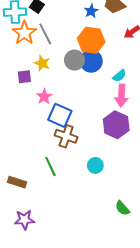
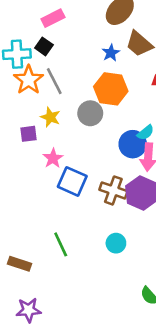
blue circle: (91, 61) -> (133, 144), moved
brown cross: (66, 136) -> (113, 190), moved

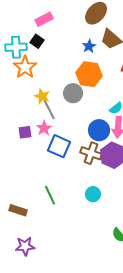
gray line: (54, 81) -> (49, 109), moved
purple square: (29, 134) -> (25, 132), moved
blue circle: (133, 144) -> (99, 130), moved

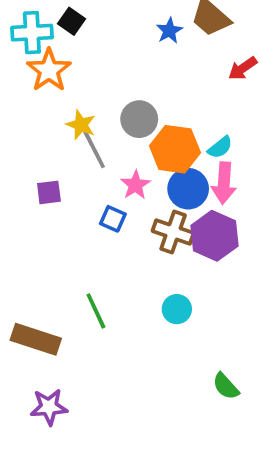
orange hexagon: (89, 74) -> (175, 149), moved
pink star: (44, 128) -> (135, 185), moved
blue square: (59, 146) -> (113, 219), size x0.6
brown rectangle: (18, 210) -> (36, 339), size x1.4

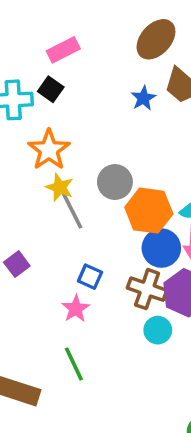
orange star: (49, 70) -> (49, 150), moved
pink star: (135, 185) -> (76, 309), moved
purple square: (49, 192) -> (17, 264), moved, turned -30
cyan circle: (177, 309) -> (158, 330), moved

